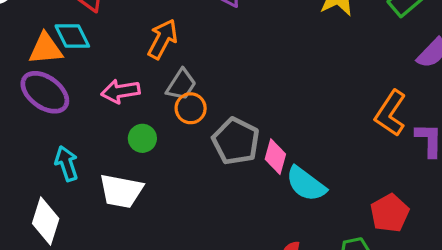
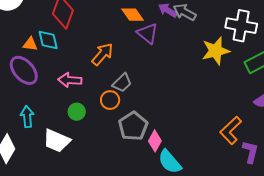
orange triangle: (46, 49) -> (30, 44), size x0.7
gray trapezoid: (181, 85) -> (122, 83), moved

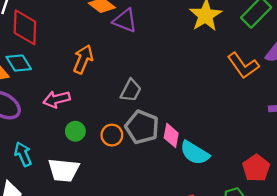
gray trapezoid: (122, 83) -> (131, 90), moved
orange circle: (110, 100) -> (112, 135), moved
orange L-shape: (231, 130) -> (243, 66), moved, turned -64

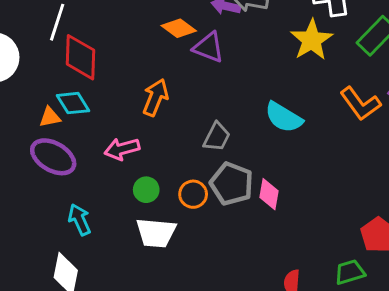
cyan semicircle: (195, 153) -> (284, 117), moved
white trapezoid: (64, 170) -> (156, 233), moved

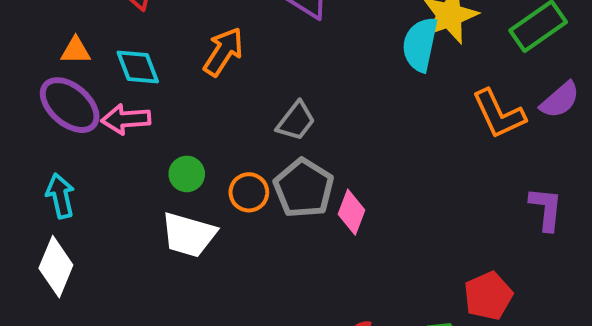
cyan diamond: (73, 103) -> (138, 67), moved
cyan semicircle: (284, 117) -> (420, 44), moved, turned 60
pink arrow: (122, 149) -> (126, 119), moved
cyan arrow: (79, 220) -> (60, 196), moved

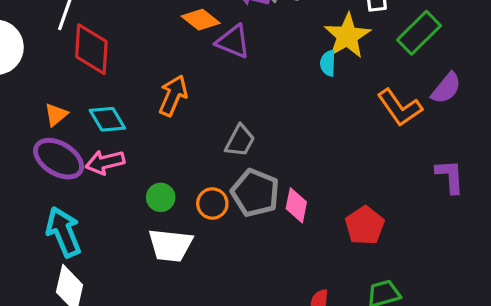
cyan semicircle: (420, 44) -> (328, 63), size x0.6
orange triangle: (76, 51) -> (56, 115), turned -30
cyan arrow: (60, 196) -> (64, 232), size x1.4
red pentagon: (488, 296) -> (365, 226), moved

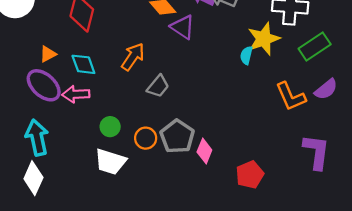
gray trapezoid: (240, 141) -> (158, 86), moved
purple L-shape: (450, 176) -> (317, 152), size x1.4

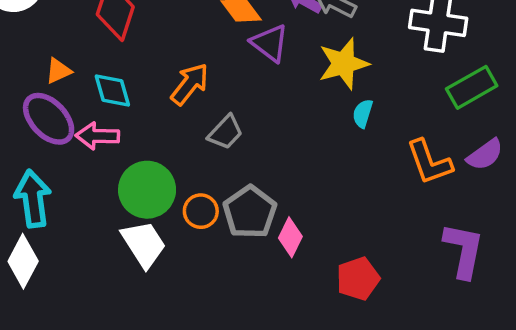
yellow star: (264, 39) -> (344, 64), moved
cyan semicircle: (246, 55) -> (363, 113), moved
green circle: (110, 127) -> (147, 190), size x1.8
white trapezoid: (110, 162) -> (144, 244), turned -144

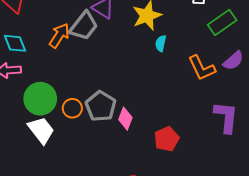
gray trapezoid: (225, 132) -> (84, 26), moved, size x1.4

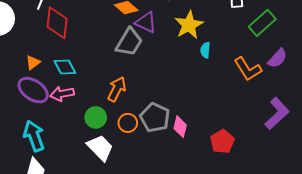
orange arrow: (59, 35) -> (117, 89), moved
green circle: (40, 99) -> (96, 117), size x0.7
purple L-shape: (226, 117) -> (277, 113), turned 48

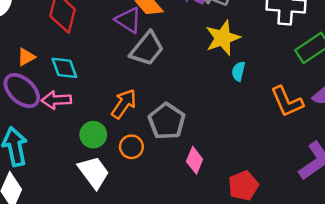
purple triangle: (146, 22) -> (128, 20), moved
gray pentagon: (155, 118) -> (167, 121), moved

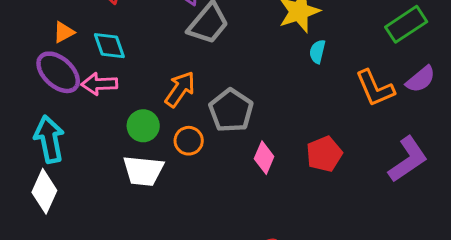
white trapezoid: (94, 172) -> (143, 171), turned 132
red pentagon: (243, 186) -> (324, 154), moved

